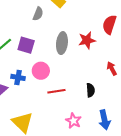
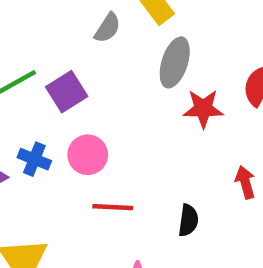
gray ellipse: (62, 43) -> (175, 62), moved
purple square: (26, 45) -> (67, 92), turned 30

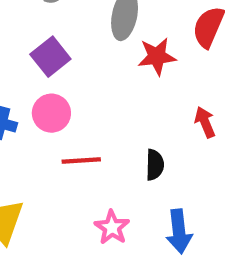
purple square: (67, 92) -> (50, 57), moved

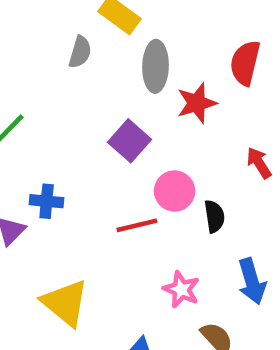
purple square: (50, 57) -> (130, 141), moved
pink circle: (51, 113) -> (175, 191), moved

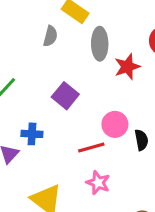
purple square: (130, 141) -> (65, 96), moved
pink star: (181, 289) -> (98, 183), moved

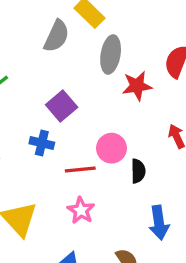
gray semicircle: (50, 36) -> (57, 36), size x1.4
blue cross: (32, 134) -> (42, 143), moved

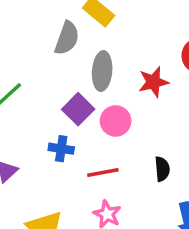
gray ellipse: (111, 54) -> (102, 71), moved
pink circle: (112, 148) -> (116, 121), moved

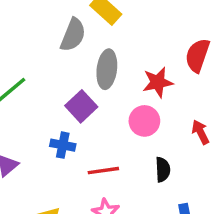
pink circle: (116, 121) -> (144, 121), moved

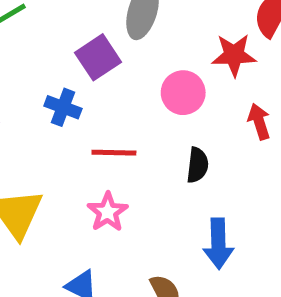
red star: (158, 82) -> (234, 55), moved

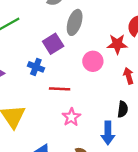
black semicircle: (197, 165) -> (123, 109), moved
pink star: (108, 212) -> (71, 117), moved

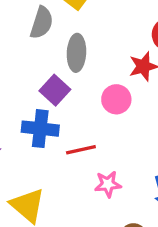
blue cross: (36, 67) -> (40, 129), size x1.5
pink star: (71, 117) -> (108, 184), turned -30

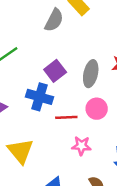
gray ellipse: (76, 53) -> (91, 74), moved
pink circle: (116, 99) -> (97, 109), moved

